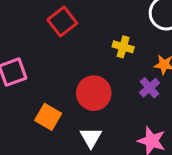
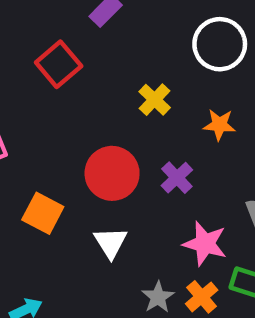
yellow cross: (123, 47) -> (155, 100), turned 30
purple cross: (149, 88) -> (177, 178), moved

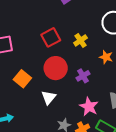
red square: (59, 64) -> (51, 37), moved

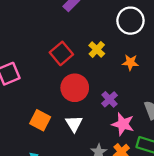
purple cross: (83, 76) -> (109, 99), moved
orange square: (22, 79) -> (40, 120), moved

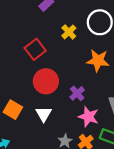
yellow cross: (97, 49) -> (69, 32), moved
orange star: (130, 62) -> (98, 61), size x1.5

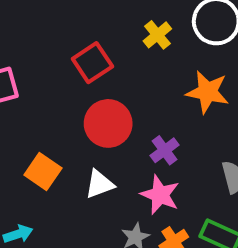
white triangle: (44, 114) -> (99, 184), turned 35
pink star: (88, 117) -> (160, 195), moved

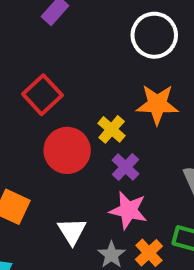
yellow cross: (157, 35) -> (112, 129), moved
white triangle: (99, 184) -> (72, 231), moved, turned -32

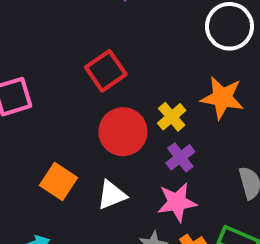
pink star: (128, 210) -> (177, 202), turned -30
white triangle: (72, 231) -> (112, 195), moved, turned 32

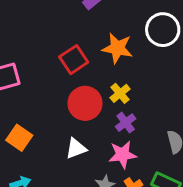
orange star: (222, 98) -> (117, 48), moved
orange square: (58, 181) -> (19, 138), moved

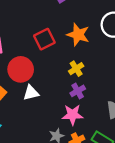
red circle: (85, 103) -> (21, 69), moved
white triangle: (76, 148) -> (31, 93), moved

